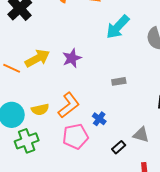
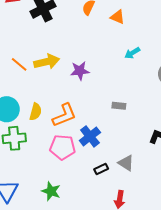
cyan arrow: (118, 27) -> (132, 53), size x0.6
yellow semicircle: (40, 109) -> (36, 112), turned -78
blue cross: (99, 119) -> (90, 136), size x1.5

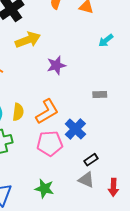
yellow arrow: (47, 62) -> (28, 40), moved
gray triangle: (126, 163) -> (86, 180), moved

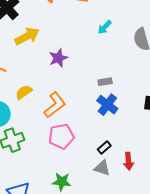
yellow semicircle: (18, 112) -> (24, 92), moved, turned -126
blue cross: (75, 129) -> (107, 105), moved
red arrow: (113, 187) -> (128, 161), moved

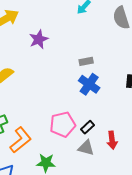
orange L-shape: (55, 105) -> (21, 140), moved
pink pentagon: (61, 136) -> (63, 124), moved

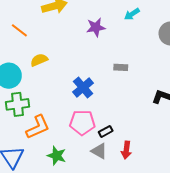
purple star: (39, 39) -> (96, 27), moved
blue cross: (89, 84) -> (83, 87), moved

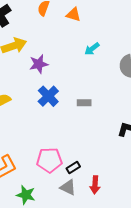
purple star: (96, 27) -> (39, 64), moved
blue cross: (83, 87) -> (48, 96), moved

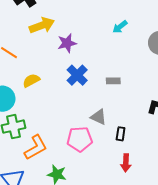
black rectangle: (73, 168) -> (121, 134), moved, turned -48
gray triangle: (68, 187) -> (98, 117), moved

